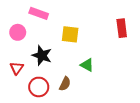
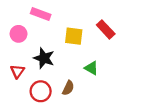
red rectangle: (122, 28) -> (106, 29), moved, turned -36

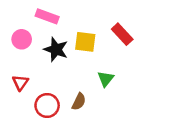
black star: (44, 58) -> (56, 49), moved
green triangle: (91, 68) -> (106, 79), turned 40

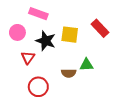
green triangle: (106, 79) -> (86, 65), turned 48
red triangle: (20, 83) -> (28, 58), moved
brown semicircle: (79, 102) -> (69, 73), moved, turned 64

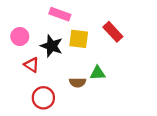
pink rectangle: (38, 14) -> (60, 14), moved
red triangle: (28, 58) -> (32, 65), turned -32

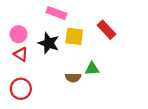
red triangle: (32, 65) -> (21, 54), moved
red circle: (43, 98) -> (21, 89), moved

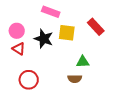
brown semicircle: (73, 78) -> (75, 79), moved
red circle: (21, 89) -> (29, 80), moved

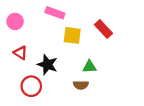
pink circle: (17, 31) -> (15, 21), moved
black star: (44, 39) -> (47, 65), moved

